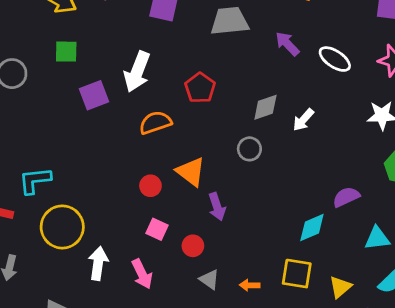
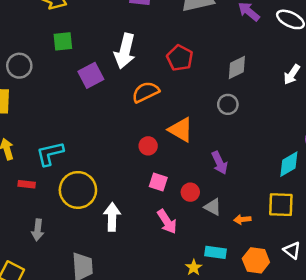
white arrow: (303, 120) -> (292, 74), moved
purple arrow: (217, 207) -> (220, 163), moved
pink arrow: (142, 274) -> (167, 222), moved
gray triangle: (209, 279) -> (213, 207), moved

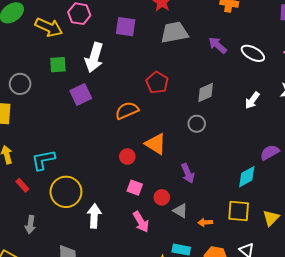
white arrow: (125, 51) -> (94, 57), moved
red rectangle: (27, 184) -> (22, 185), turned 40

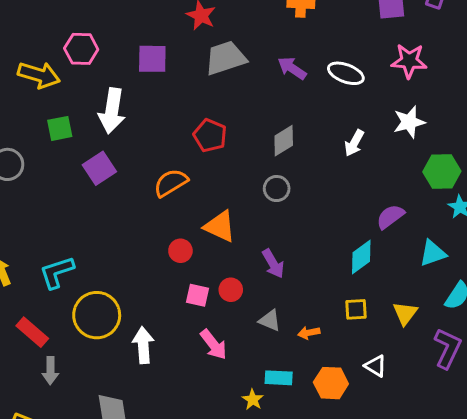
red rectangle: (22, 185) -> (32, 332), moved, size x1.5
red circle: (162, 197) -> (231, 290), moved
yellow square: (239, 211) -> (356, 309), size x0.7

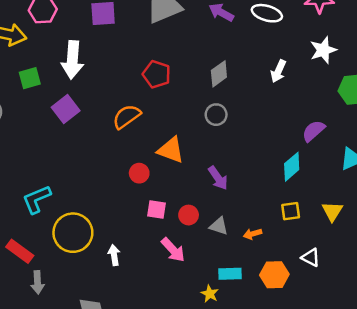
red circle: (231, 290) -> (189, 215), moved
white arrow: (143, 345) -> (114, 255), size x0.7

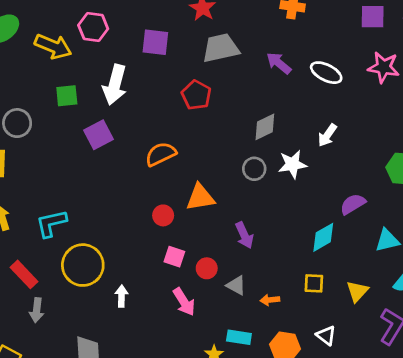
white star: (323, 50) -> (292, 164), moved
red pentagon: (157, 74) -> (196, 95), moved
orange triangle: (171, 150) -> (200, 197), turned -40

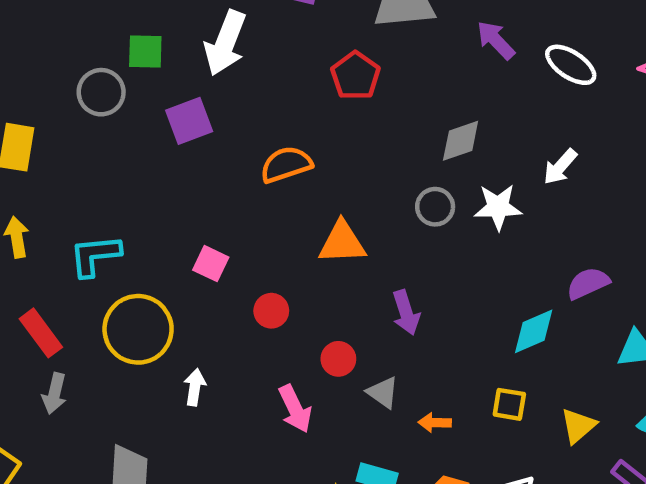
gray circle: (17, 123) -> (101, 92), moved
red circle: (163, 215) -> (271, 311), moved
pink square: (174, 257) -> (211, 264), moved

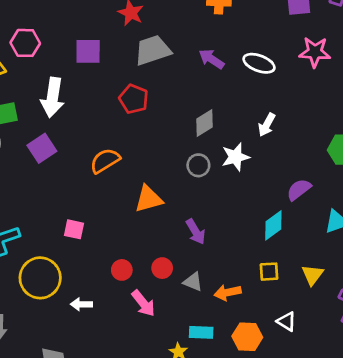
red circle: (271, 311) -> (122, 270), moved
white arrow: (195, 387) -> (81, 304), turned -85
orange arrow: (435, 423) -> (228, 292), size x1.4

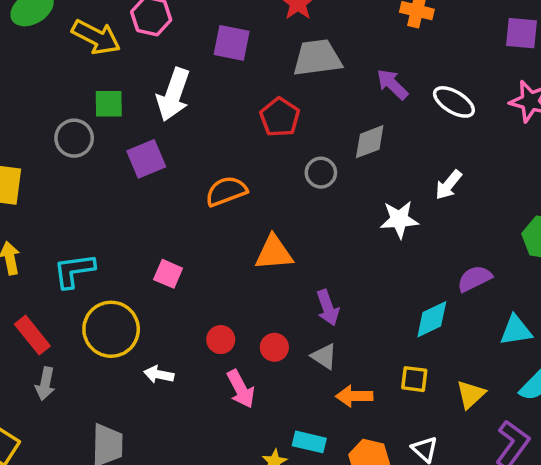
gray diamond: (204, 123) -> (370, 142), moved
gray circle: (198, 165) -> (321, 173), moved
gray triangle: (193, 282) -> (324, 356), moved

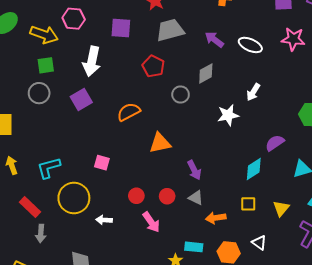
green square: (109, 104) -> (46, 65), moved

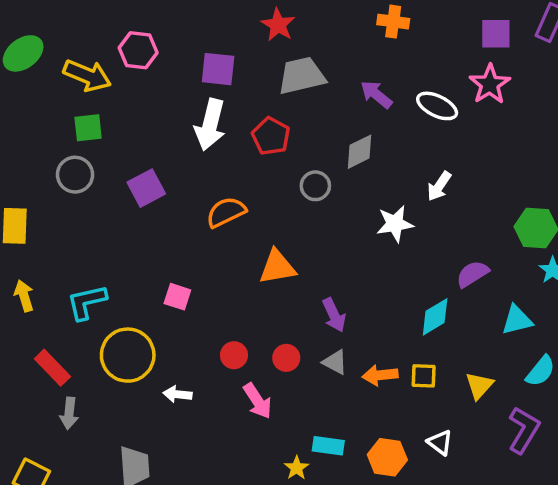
pink star: (293, 39) -> (490, 84), moved, turned 30
white arrow: (92, 61) -> (210, 125), moved
orange arrow: (216, 218) -> (380, 375), moved

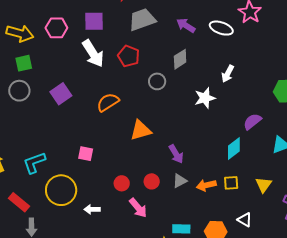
pink hexagon: (138, 50) -> (56, 28), moved
white arrow: (210, 125) -> (93, 53), turned -40
gray triangle: (335, 362) -> (180, 181), turned -49

